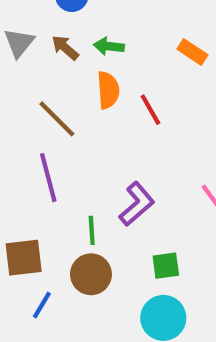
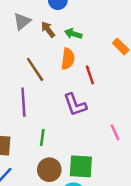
purple L-shape: (137, 204) -> (75, 105), moved, turned 100
green square: (166, 266) -> (81, 166), size x1.5
brown circle: (91, 274) -> (49, 170), moved

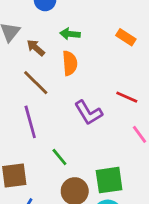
brown arrow: (48, 29) -> (36, 48), moved
red line: (90, 75) -> (127, 97), moved, turned -36
green line: (42, 138) -> (59, 157), turned -35

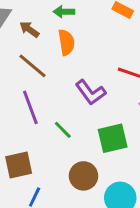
green line: (59, 157) -> (63, 130), moved
green square: (109, 180) -> (113, 138), moved

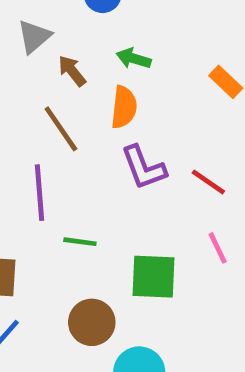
purple L-shape: (91, 92) -> (144, 168), moved
green line: (63, 130) -> (80, 242), turned -54

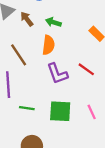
brown arrow: (72, 71) -> (27, 19), moved
red line: (208, 182) -> (86, 69), moved
green square: (154, 277) -> (60, 111), moved

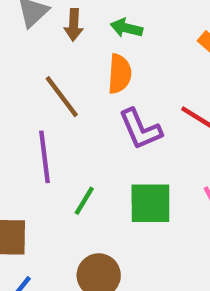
brown arrow: (27, 19) -> (74, 25), turned -136
green line: (27, 108) -> (84, 201), turned -64

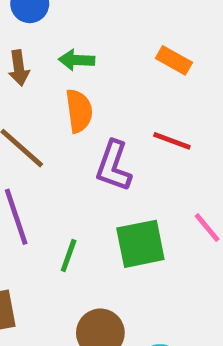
purple L-shape: (140, 129) -> (114, 166), turned 54

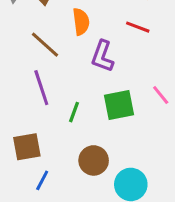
red line: (172, 141) -> (138, 27), moved

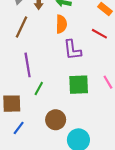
brown line: (45, 45) -> (22, 27), moved, turned 65
purple L-shape: (102, 56) -> (72, 50), turned -35
green line: (74, 112) -> (39, 89), moved

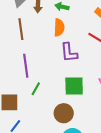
brown line: (22, 27) -> (21, 29), turned -35
brown circle: (56, 120) -> (64, 113), moved

